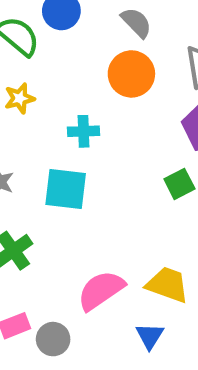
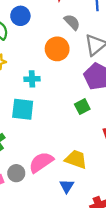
gray semicircle: (136, 23) -> (72, 22), moved
gray circle: (53, 339) -> (16, 173), moved

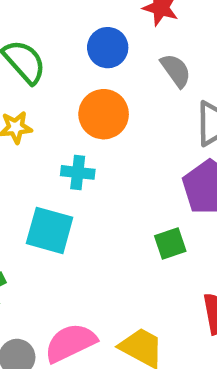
blue circle: (20, 16) -> (108, 48), moved
orange circle: (57, 49) -> (104, 114), moved

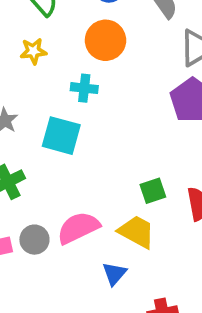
green square: (170, 243) -> (153, 191), moved

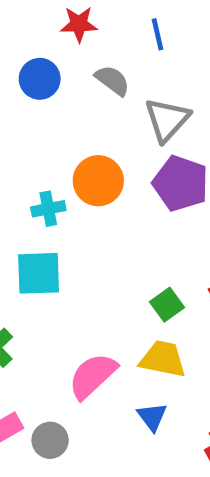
orange circle: (106, 40) -> (98, 181), moved
gray circle: (34, 240) -> (50, 440), moved

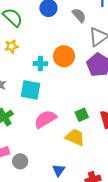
pink semicircle: (93, 376) -> (45, 119), moved
blue triangle: (152, 417) -> (59, 170), moved

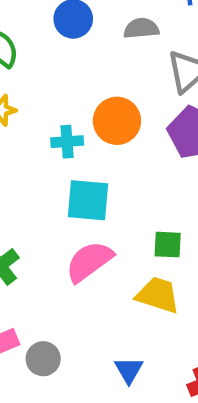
gray semicircle: (79, 15) -> (141, 28), turned -49
cyan square: (30, 90) -> (88, 200), moved
green square: (82, 115) -> (168, 245), turned 32

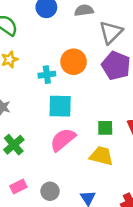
gray circle: (43, 359) -> (50, 191), moved

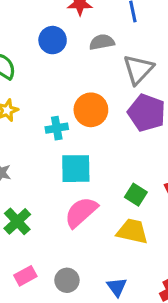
green square: (105, 128) -> (136, 195), turned 35

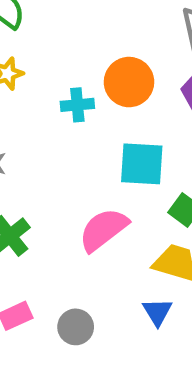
cyan square: (76, 169) -> (142, 164), moved
blue triangle: (117, 287) -> (157, 312), moved

